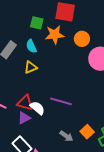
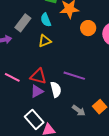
orange circle: (82, 39) -> (88, 28), moved
white semicircle: (37, 108) -> (56, 90), moved, turned 35

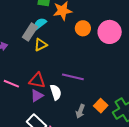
cyan semicircle: (46, 20) -> (40, 24), turned 80
gray rectangle: (23, 23) -> (30, 32), moved
gray arrow: (79, 111) -> (80, 111), turned 80

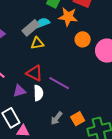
red triangle: (37, 80) -> (34, 73), moved

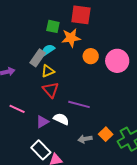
red triangle: (34, 73) -> (51, 90), moved, turned 36
white semicircle: (38, 93) -> (61, 119), turned -49
gray arrow: (56, 118) -> (85, 139), turned 56

